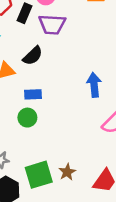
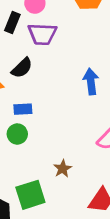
blue arrow: (94, 85) -> (91, 81), moved
brown star: (67, 172) -> (63, 169), moved

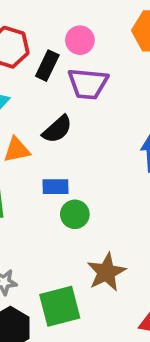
green circle: (17, 134) -> (75, 214), moved
brown star: (63, 169) -> (106, 272), size x1.5

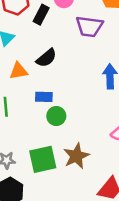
purple trapezoid: (88, 84) -> (89, 27), moved
green square: (60, 306) -> (43, 159), moved

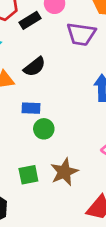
black rectangle: (41, 15) -> (30, 20), turned 30
green square: (43, 159) -> (28, 175), size x0.7

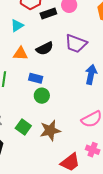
purple trapezoid: (81, 34) -> (76, 44), moved
green square: (28, 175) -> (23, 127), turned 35

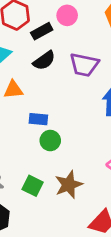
black semicircle: (45, 48) -> (44, 61), moved

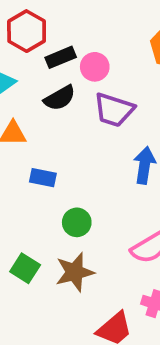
pink circle: (67, 15) -> (95, 67), moved
green circle: (50, 141) -> (77, 222), moved

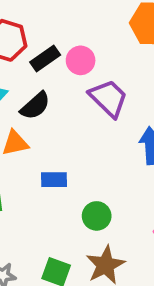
black semicircle: (60, 98) -> (35, 106), moved
purple trapezoid: (114, 110) -> (108, 98), turned -141

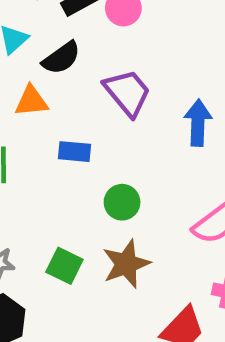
purple trapezoid: (108, 98) -> (127, 93), moved

